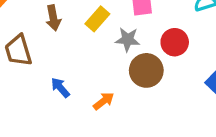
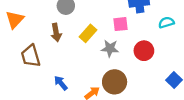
brown circle: (146, 70) -> (115, 82), moved

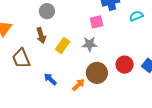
yellow rectangle: (88, 33) -> (63, 45), moved
red circle: (144, 51) -> (125, 65), moved

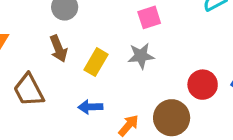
brown circle: (97, 73) -> (172, 118), moved
blue arrow: (50, 79) -> (90, 107), moved, turned -40

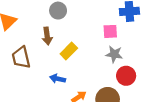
gray star: (141, 56) -> (114, 54), moved
red circle: (203, 85) -> (126, 76), moved

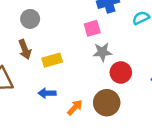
yellow rectangle: (69, 51) -> (52, 60), turned 42

